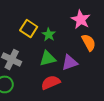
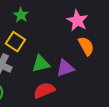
yellow square: (29, 28) -> (15, 42), moved
green star: (49, 34) -> (21, 15), moved

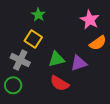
orange semicircle: (86, 46) -> (98, 43), turned 84
red semicircle: (44, 90) -> (60, 83), turned -126

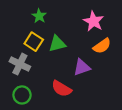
green triangle: (56, 59) -> (57, 44), moved
green circle: (13, 85) -> (22, 95), moved

